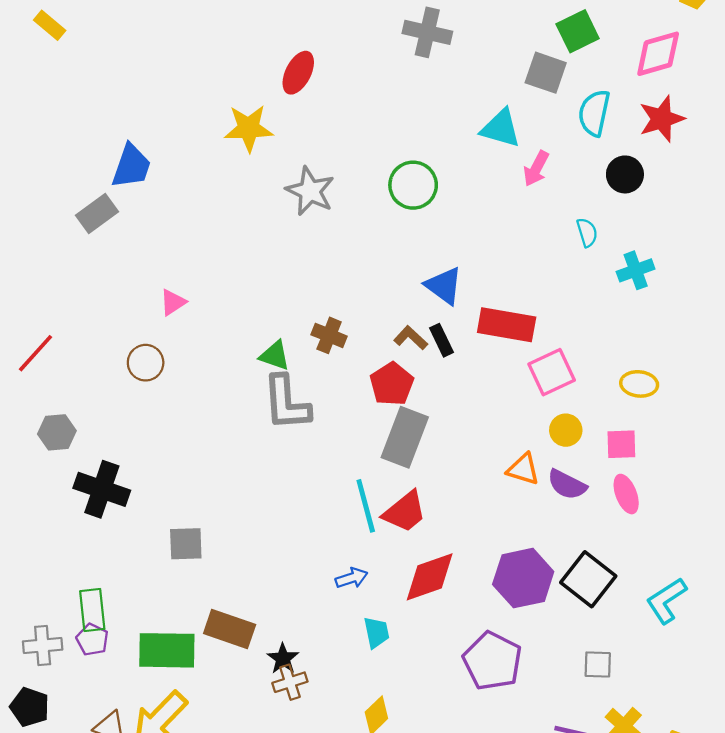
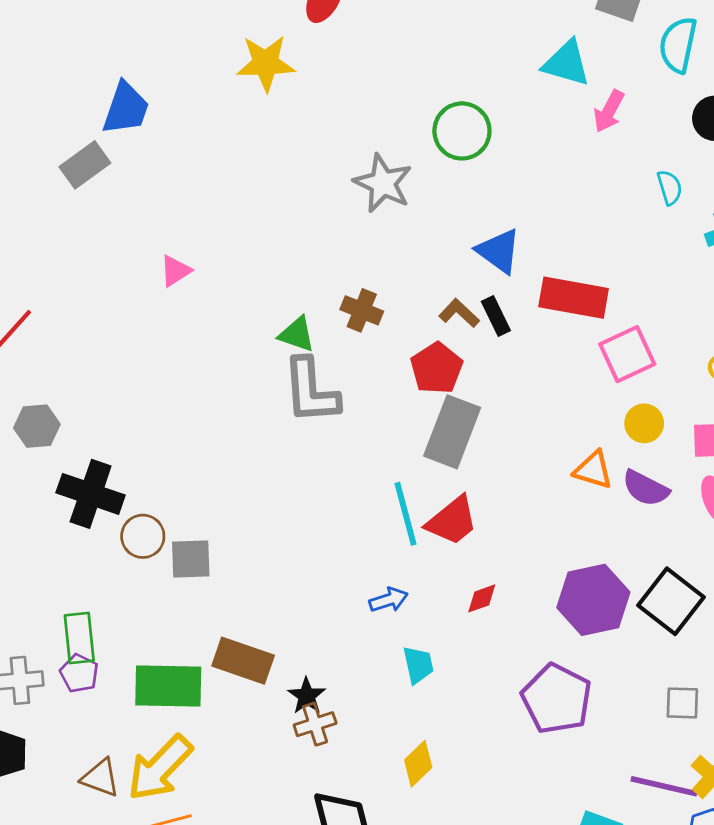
gray star: (310, 191) -> (383, 183), moved
brown circle: (146, 363) -> (143, 536), moved
red diamond: (430, 577) -> (482, 598), size x0.5

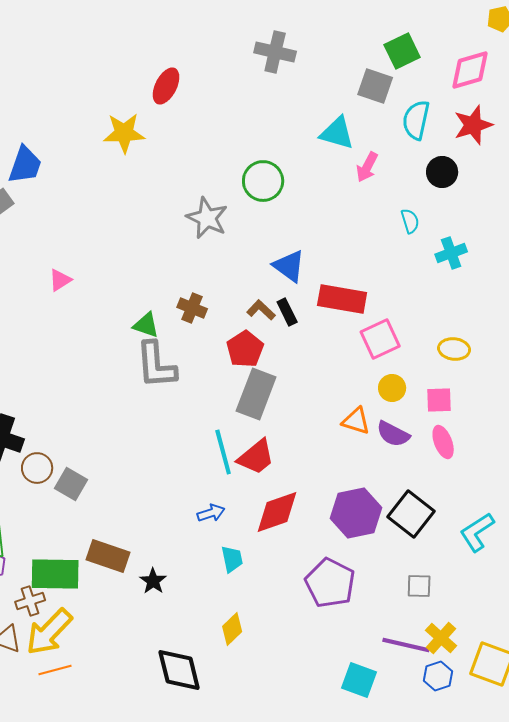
gray square: (191, 559) -> (71, 484), turned 32
red diamond: (482, 598) -> (277, 512), size x2.0
brown cross: (315, 724) -> (30, 601), moved

